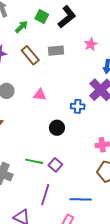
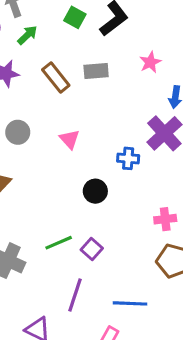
green arrow: (21, 27) -> (27, 35), moved
pink triangle: (40, 95) -> (70, 139), turned 40
green line: (34, 161) -> (59, 243), turned -36

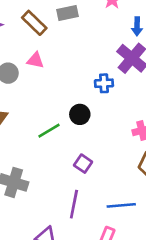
pink triangle: (70, 139) -> (35, 60), moved, turned -30
green line: (59, 243) -> (49, 131), moved

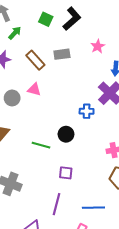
green line: (49, 131) -> (41, 145), turned 42
purple square: (83, 164) -> (66, 173), turned -32

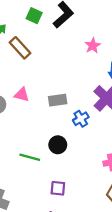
gray rectangle: (62, 54) -> (58, 100), moved
brown rectangle: (35, 60) -> (20, 48), moved
blue cross: (87, 111) -> (81, 119), turned -32

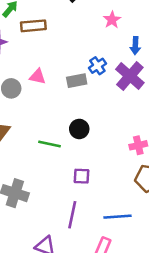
brown rectangle: (20, 48) -> (33, 26), turned -50
blue cross: (81, 119) -> (97, 66), moved

